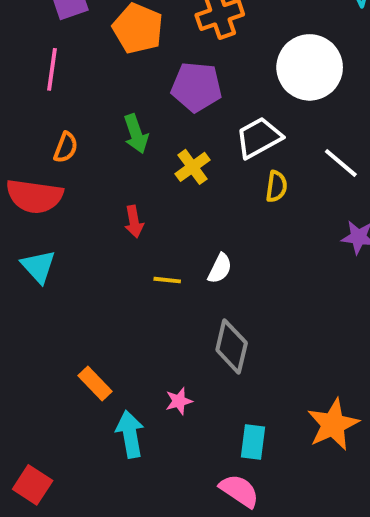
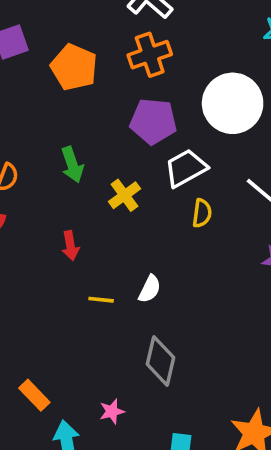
purple pentagon: (196, 87) -> (153, 121), moved

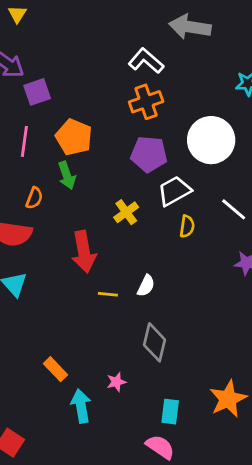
orange pentagon: (74, 67) -> (74, 137), moved
green arrow: (72, 165) -> (67, 175), moved
red arrow: (70, 246) -> (84, 252), size x1.8

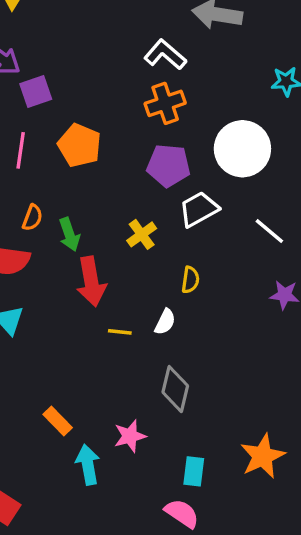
green arrow: (67, 175) -> (69, 234), moved
yellow semicircle: (187, 226) -> (190, 280), moved
pink star: (116, 382) -> (130, 436), size x1.4

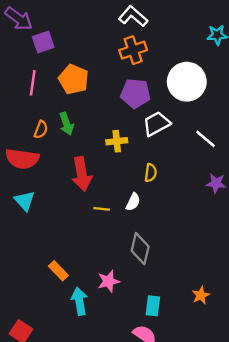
green arrow: (69, 234) -> (67, 124), moved
yellow cross: (142, 234) -> (117, 141), turned 30
orange star: (263, 456) -> (201, 295), size x0.6

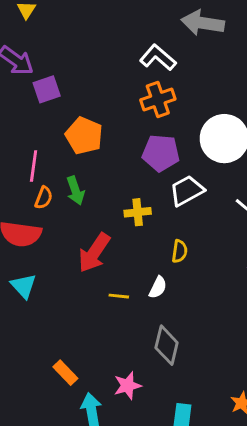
pink line: (33, 83) -> (34, 166), moved
red arrow: (82, 174) -> (94, 253), turned 44

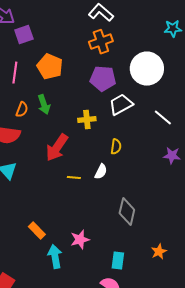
pink line: (34, 166) -> (15, 73), moved
gray diamond: (167, 345) -> (127, 212), moved

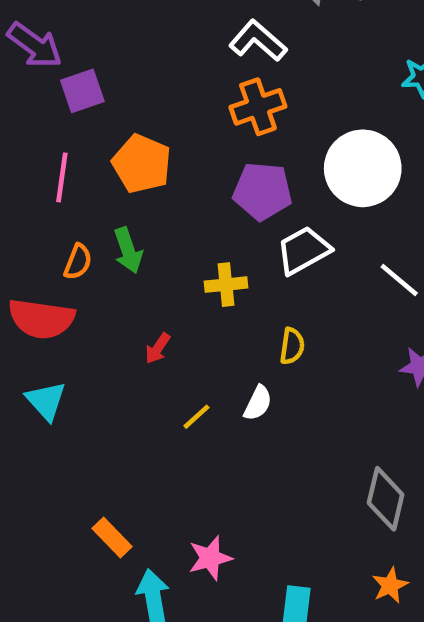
red arrow: (57, 148) -> (158, 348), size x0.5
yellow line: (74, 178) -> (196, 417), turned -48
gray diamond: (127, 212) -> (386, 499), moved

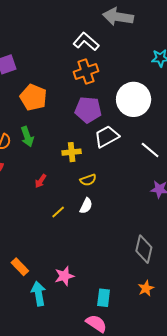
yellow semicircle: (292, 346) -> (88, 180), moved, turned 63

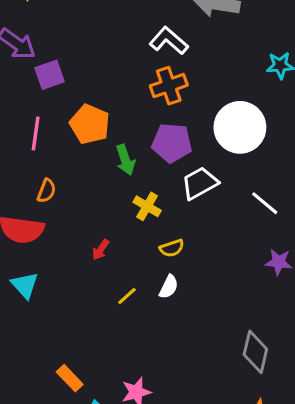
green arrow: (27, 137) -> (125, 160), moved
yellow cross: (72, 152) -> (147, 206), turned 36

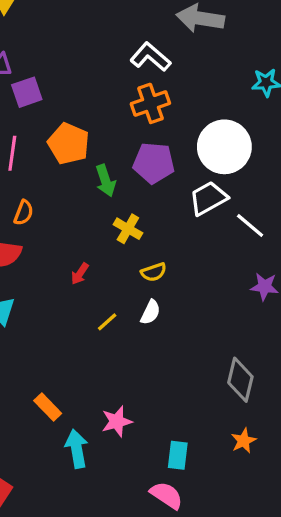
white trapezoid: (200, 183) -> (208, 198), moved

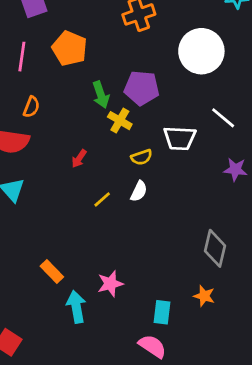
purple pentagon: (154, 163) -> (142, 88), moved
green arrow: (106, 181) -> (101, 95), moved
white trapezoid: (208, 198) -> (180, 138), moved, turned -148
orange star: (244, 441) -> (204, 296), moved, turned -30

